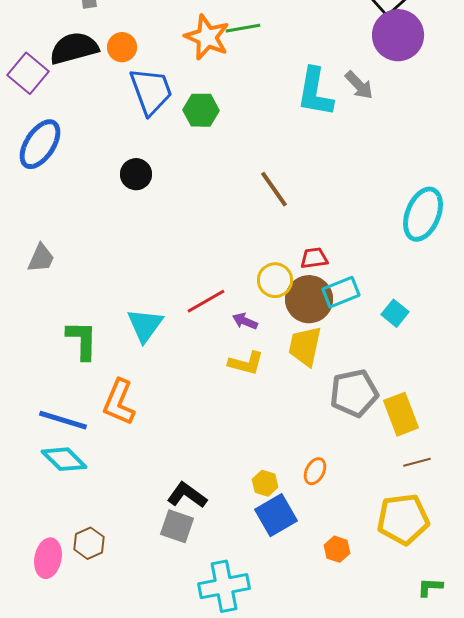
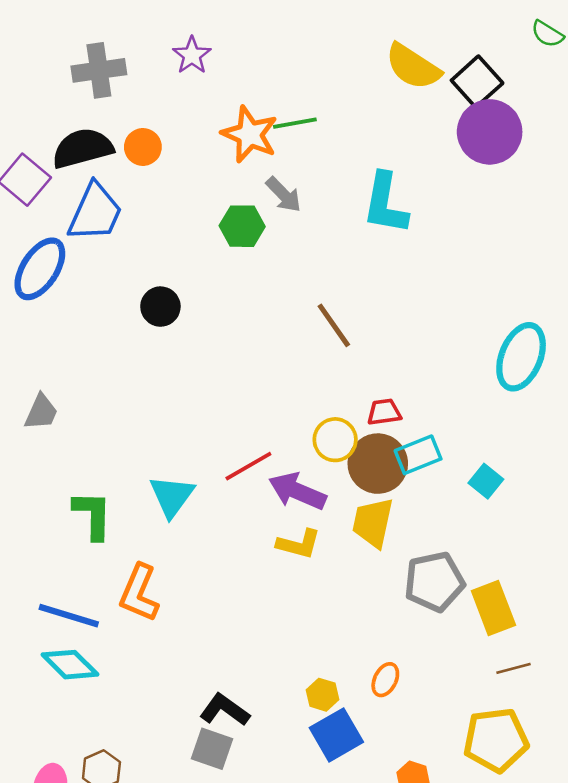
gray arrow: (359, 85) -> (284, 195), moved
blue trapezoid: (151, 91) -> (95, 212), moved, turned 44
purple arrow: (245, 321) -> (297, 491), size x1.8

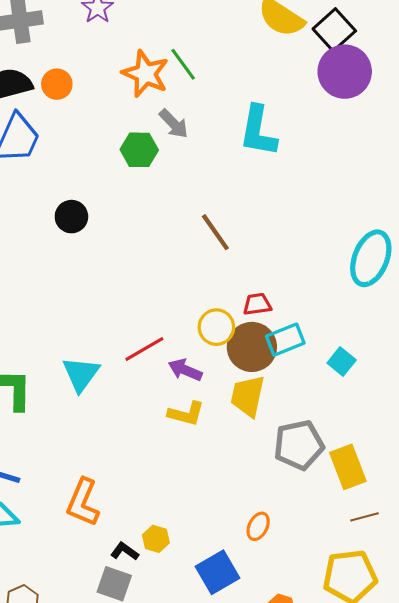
green line: (295, 123) -> (183, 64), turned 64
purple arrow: (297, 491) -> (185, 370), size x0.7
orange L-shape: (139, 593) -> (83, 502), moved
yellow hexagon: (323, 695) -> (156, 539), moved
black L-shape: (225, 710) -> (125, 551), size x0.7

